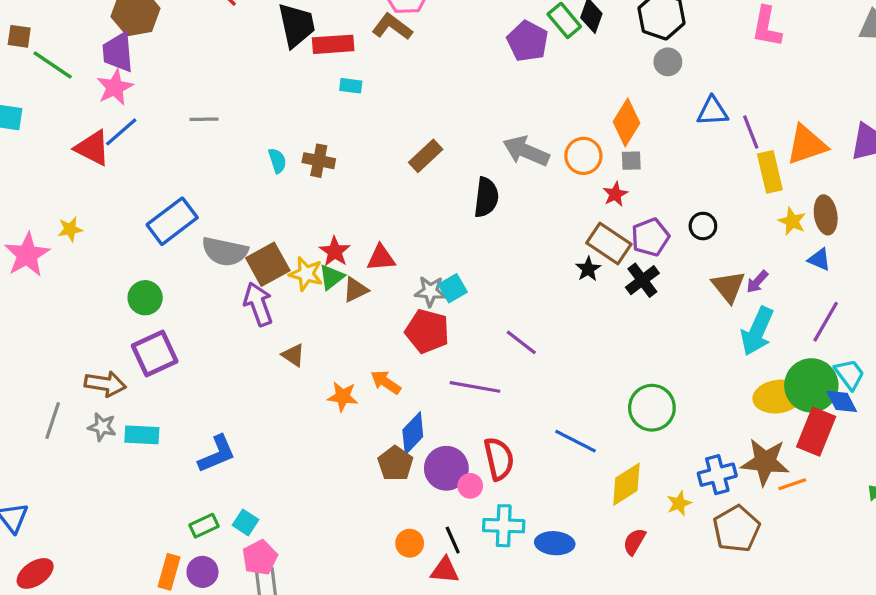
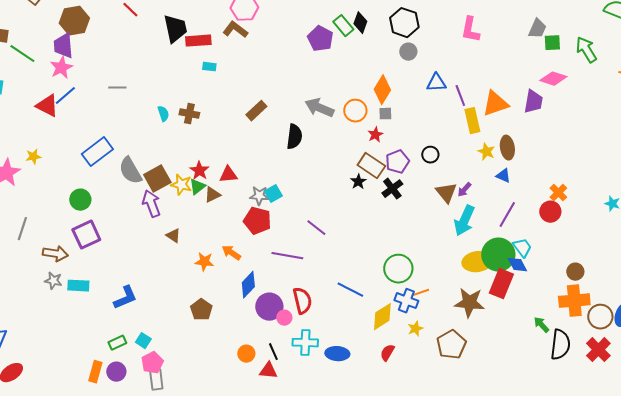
gray semicircle: (225, 252) -> (130, 171), turned 48
gray line: (53, 420) -> (22, 229), moved
brown pentagon: (395, 464) -> (201, 310), moved
blue cross: (717, 475) -> (406, 301), moved, turned 35
orange line: (792, 484) -> (420, 293), moved

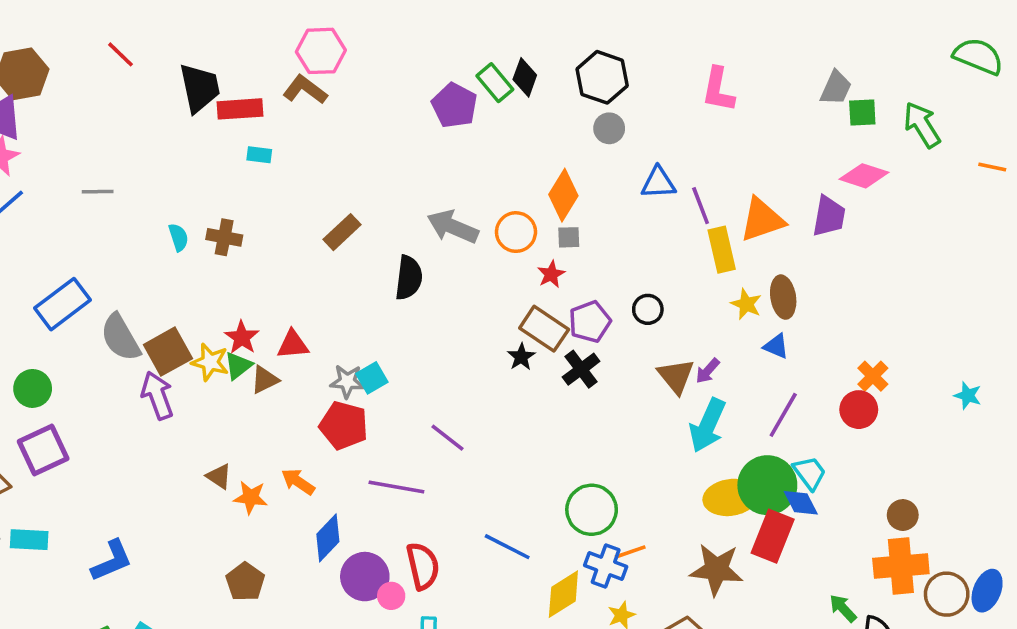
brown triangle: (173, 236) -> (219, 476), moved

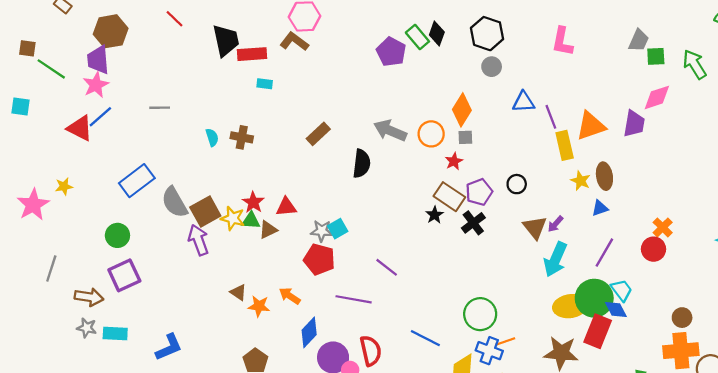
pink diamond: (864, 176) -> (657, 97), turned -36
blue triangle: (776, 346) -> (600, 208), turned -42
green triangle: (238, 366) -> (251, 221), turned 42

